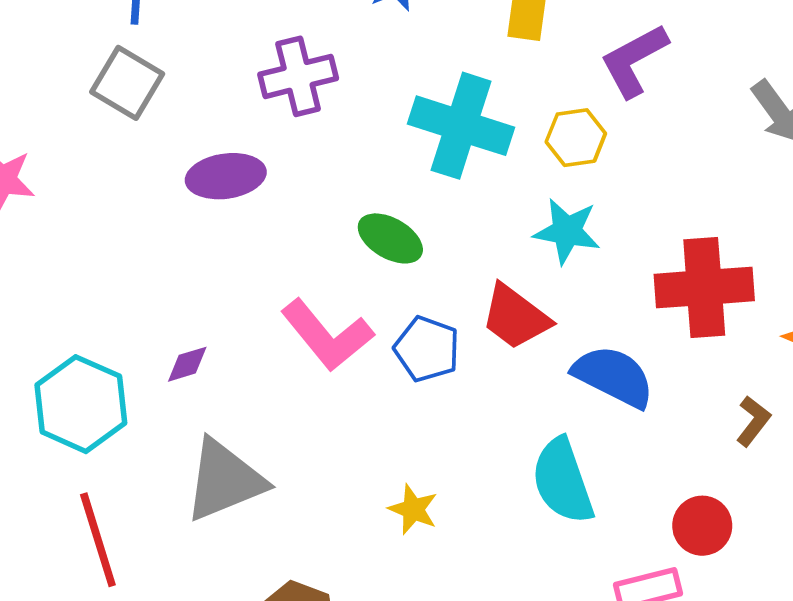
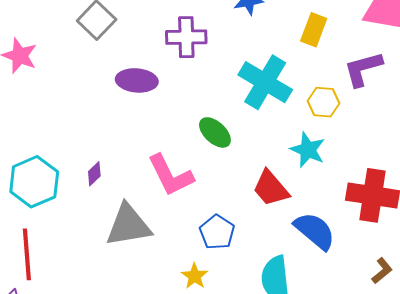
blue pentagon: (427, 349) -> (217, 232), moved
purple diamond: (187, 364) -> (94, 174), turned -40
gray triangle: (225, 480) -> (128, 225), moved

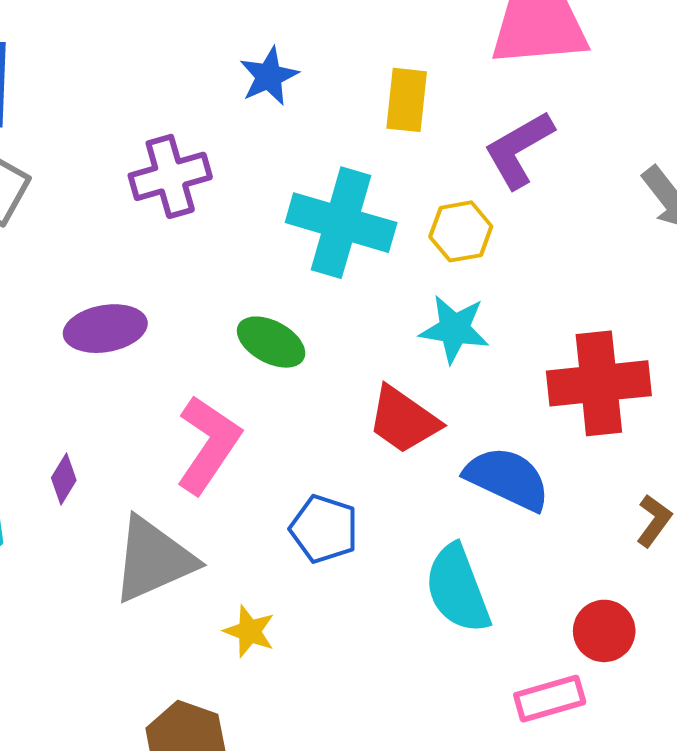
purple ellipse: (137, 80) -> (105, 329), moved
pink L-shape: (171, 175) -> (208, 445), turned -105
yellow star: (195, 276) -> (249, 631), moved

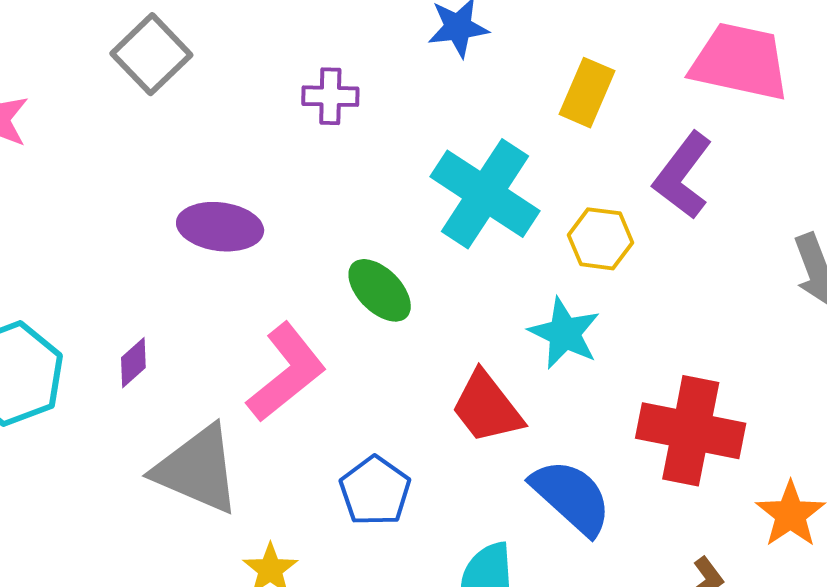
purple L-shape: (519, 149) -> (683, 175), turned -40
purple cross: (170, 176) -> (330, 96), size x0.7
gray triangle: (153, 560) -> (197, 469), turned 30

